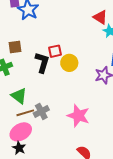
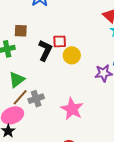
green triangle: (19, 96) -> (17, 80), turned 36
brown line: (25, 113) -> (20, 97), turned -42

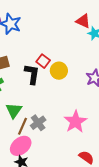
red square: (60, 41) -> (43, 61), turned -32
pink star: (72, 109) -> (75, 122), turned 30

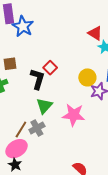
yellow circle: (59, 71) -> (87, 77), moved
green triangle: (14, 111) -> (44, 106), moved
pink star: (75, 122) -> (74, 115), moved, turned 30

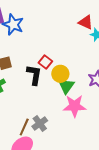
yellow circle: (87, 77) -> (60, 74), moved
green triangle: (44, 106) -> (66, 86), moved

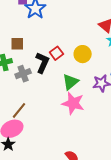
yellow circle: (60, 74) -> (83, 54), moved
gray cross: (40, 124) -> (23, 74), moved

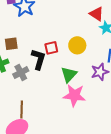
red square: (56, 53) -> (51, 48), turned 32
brown line: (19, 110) -> (22, 110), turned -30

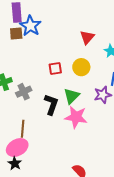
red triangle: (97, 14) -> (87, 37), moved, turned 35
brown square: (11, 44) -> (16, 33), moved
black L-shape: (39, 59) -> (51, 104), moved

